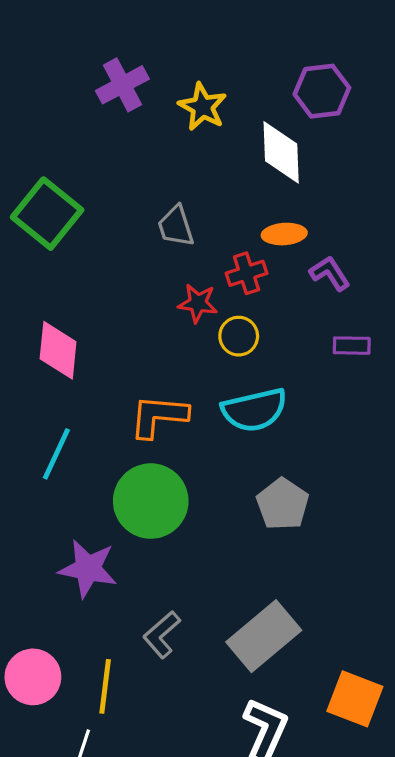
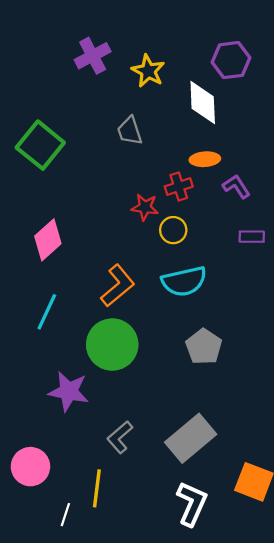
gray trapezoid: (176, 226) -> (130, 131), moved
pink diamond: (58, 350) -> (48, 240), turned 42
orange L-shape: (159, 416) -> (118, 286), turned 135
yellow line: (105, 686) -> (97, 488), moved

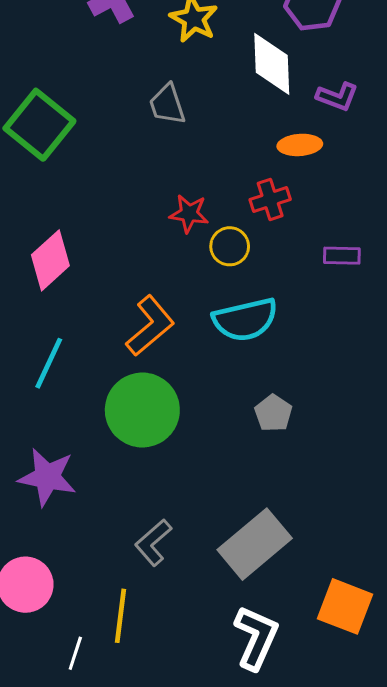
orange ellipse: (205, 159) -> (300, 145), moved
red cross: (179, 186) -> (270, 200), moved
purple L-shape: (236, 186) -> (337, 97), moved, turned 144
gray pentagon: (204, 347) -> (273, 413), size x0.7
purple star: (69, 391) -> (47, 477), moved

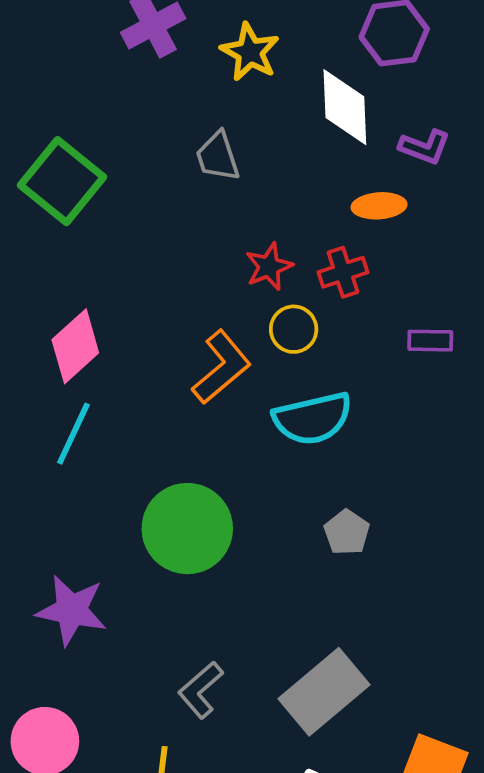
red star: (189, 214) -> (269, 267), moved, turned -30
orange L-shape: (150, 326) -> (221, 367), moved
cyan line: (49, 363) -> (73, 434), moved

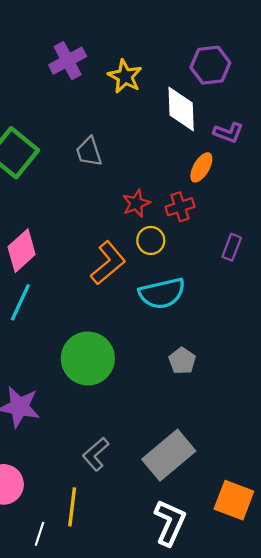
gray trapezoid: (218, 156) -> (89, 152), moved
orange ellipse: (379, 206) -> (201, 167), turned -56
purple rectangle: (430, 341) -> (232, 247), turned -70

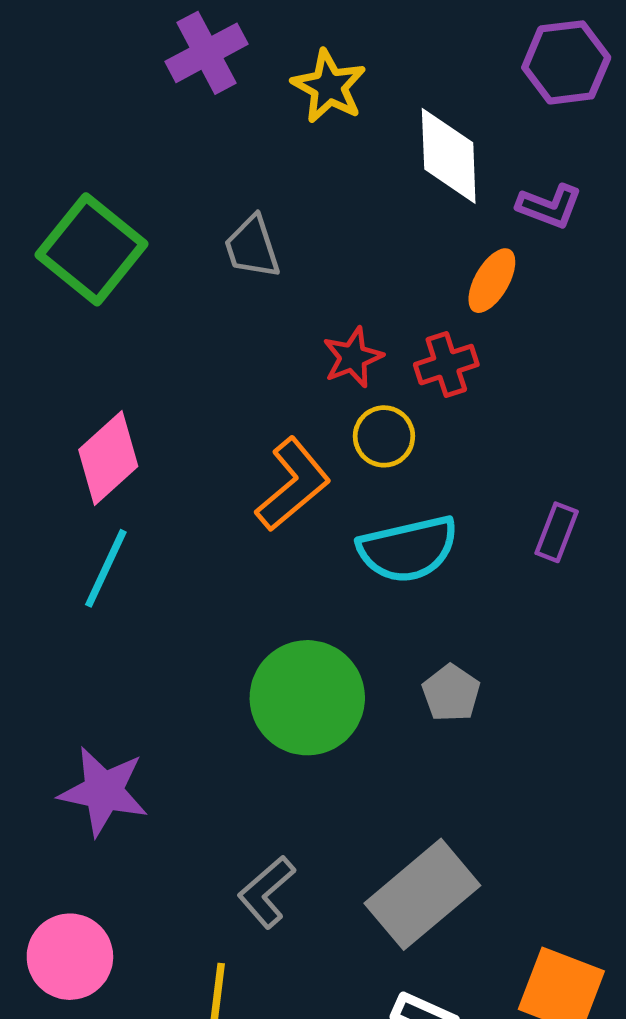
purple hexagon: (210, 65) -> (566, 62), moved
purple rectangle: (232, 247) -> (557, 532), moved
green circle: (88, 359) -> (307, 698), moved

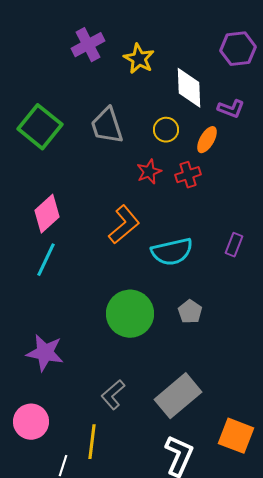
gray trapezoid: (252, 247) -> (107, 126), size x1.4
yellow circle: (384, 436) -> (166, 130), moved

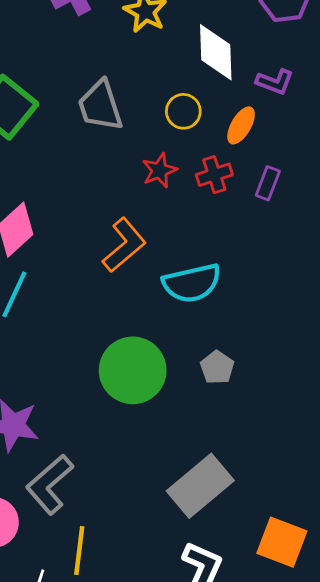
purple rectangle: (234, 245) -> (268, 183), moved
gray L-shape: (113, 395) -> (50, 484), moved, size x1.4

